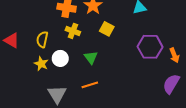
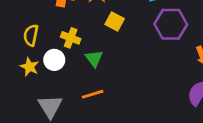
yellow cross: (73, 31) -> (71, 38), moved
purple hexagon: (150, 47) -> (171, 24), moved

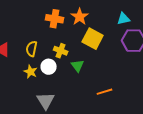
yellow square: (115, 22) -> (93, 39), size x1.5
orange line: (93, 94) -> (105, 92), moved

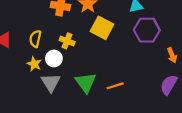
green triangle: (78, 66) -> (86, 83), moved, size x1.5
gray triangle: (46, 101) -> (51, 83), moved

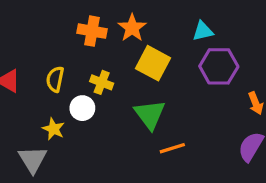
yellow star: (34, 64) -> (53, 129), moved
gray triangle: (51, 83) -> (33, 159), moved
green triangle: (86, 83) -> (150, 115), moved

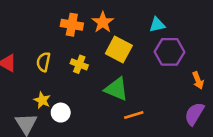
white circle: (82, 108) -> (61, 113), moved
green triangle: (150, 115) -> (116, 89), turned -30

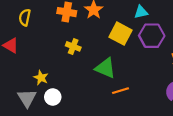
yellow square: (119, 49) -> (121, 34), moved
yellow semicircle: (43, 62) -> (25, 17), moved
white circle: (61, 113) -> (53, 97), moved

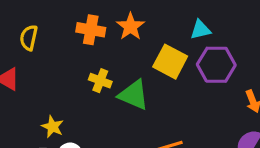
green triangle: (105, 68) -> (134, 95), moved

